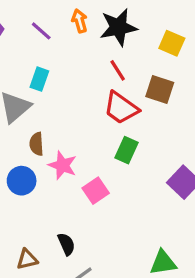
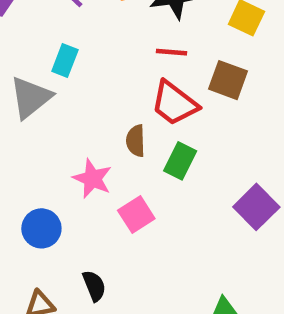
red line: (118, 70) -> (172, 52), turned -55
brown semicircle: (36, 144) -> (136, 141), moved
blue circle: (22, 181) -> (41, 228), moved

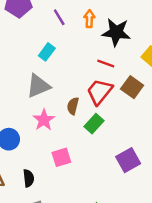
gray triangle: (31, 98) -> (38, 86), moved
red trapezoid: (174, 103) -> (100, 92), turned 76
pink square: (136, 214) -> (61, 157), moved

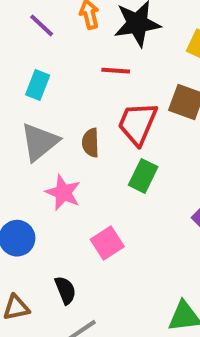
red line: (106, 63) -> (116, 71), moved
brown semicircle: (73, 106) -> (91, 143), moved

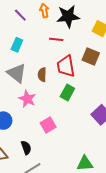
red trapezoid: (138, 123) -> (66, 66), turned -35
gray triangle: (40, 142) -> (17, 73), turned -45

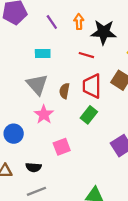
cyan rectangle: (17, 45) -> (43, 54), turned 56
black semicircle: (26, 148) -> (34, 167), turned 104

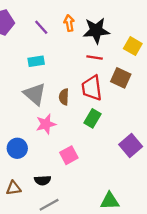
red line: (86, 55) -> (95, 58), moved
pink star: (44, 114) -> (46, 124), turned 30

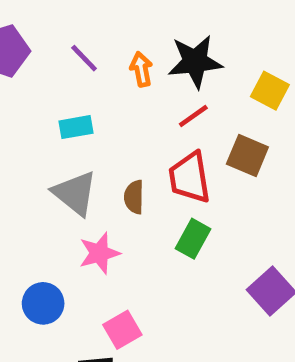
orange arrow: (69, 23) -> (141, 69), moved
red line: (95, 58) -> (193, 116), turned -42
pink square: (69, 155) -> (122, 330), moved

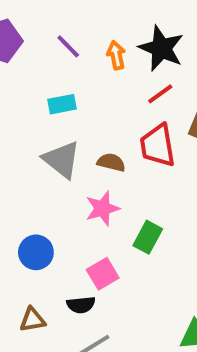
black star: (195, 62) -> (161, 48), turned 30
brown semicircle: (134, 197) -> (111, 162), turned 104
green rectangle: (193, 239) -> (148, 237), moved
pink star: (99, 253) -> (102, 208), moved

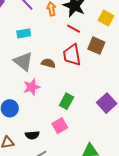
red line: (160, 94) -> (74, 29), turned 64
pink star: (102, 208) -> (32, 87), moved
pink square: (103, 274) -> (60, 126), moved

